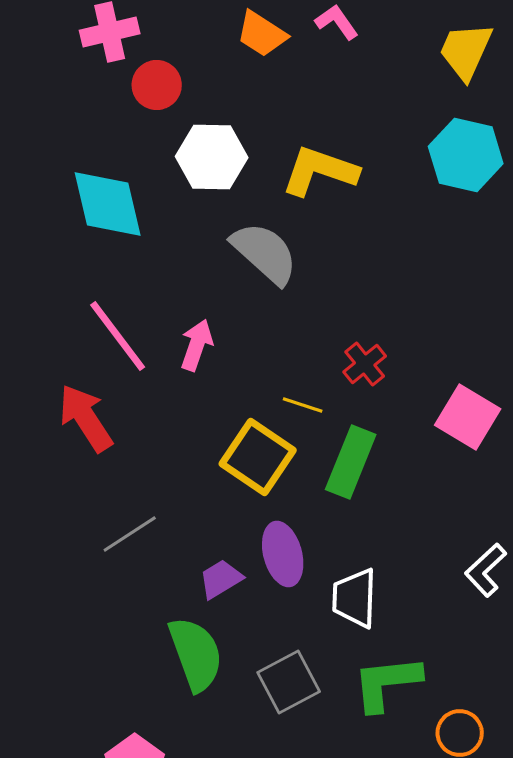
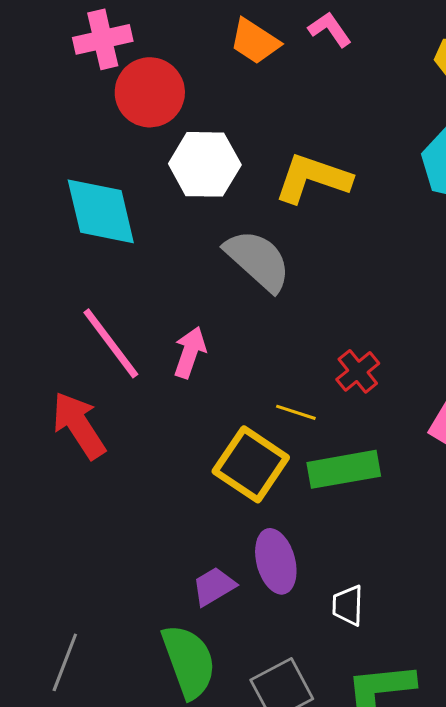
red circle: (157, 85) -> (150, 92), size x1.4
green rectangle: (351, 462) -> (344, 469), turned 58
gray line: (130, 534) -> (65, 662), moved, turned -36
white trapezoid: (355, 598) -> (348, 605), size x0.7

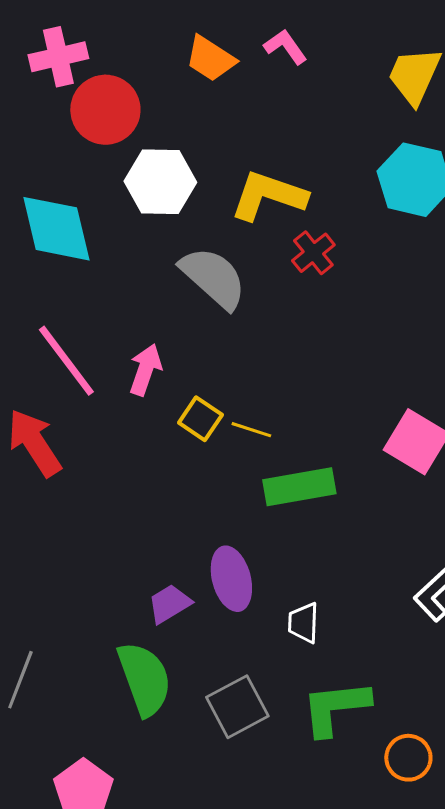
red cross: (358, 371) -> (313, 253), moved
yellow square: (251, 464) -> (200, 419), moved, size x0.6

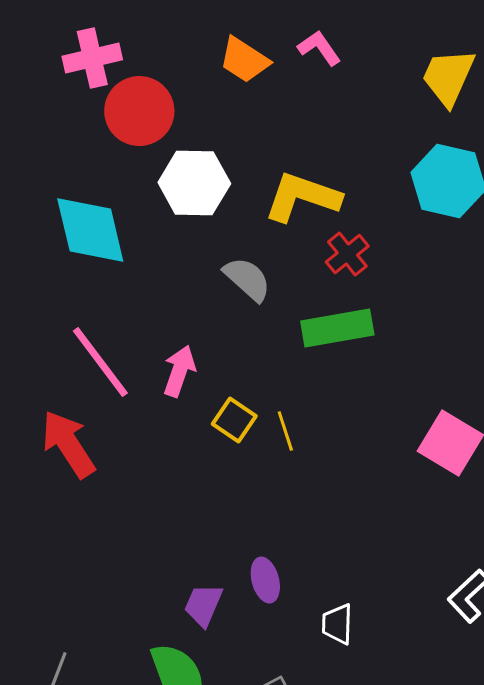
gray semicircle: (213, 278) -> (247, 279), size x0.7
yellow line: (251, 430) -> (285, 431), turned 54
green rectangle: (299, 487) -> (337, 328), moved
purple ellipse: (231, 579) -> (265, 580), size x0.7
purple trapezoid: (169, 604) -> (203, 605), turned -36

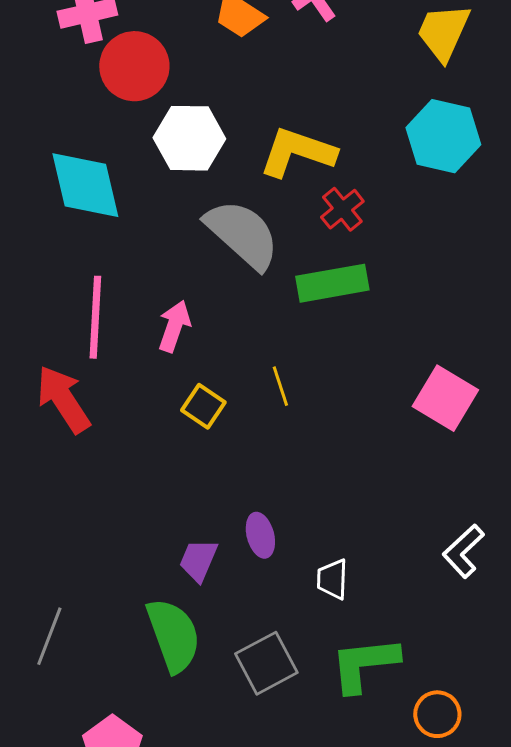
gray semicircle: (247, 279) -> (242, 234), size x1.6
pink line: (100, 362) -> (95, 317), turned 40
yellow square: (234, 420) -> (203, 406), moved

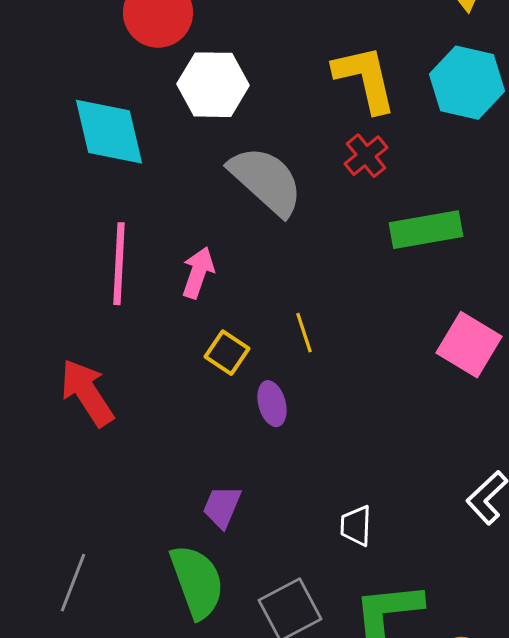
yellow L-shape: (297, 152) -> (365, 79), moved, turned 58
green rectangle: (332, 283) -> (426, 230), moved
red arrow: (63, 399) -> (87, 393), moved
purple ellipse: (260, 535) -> (272, 404), moved

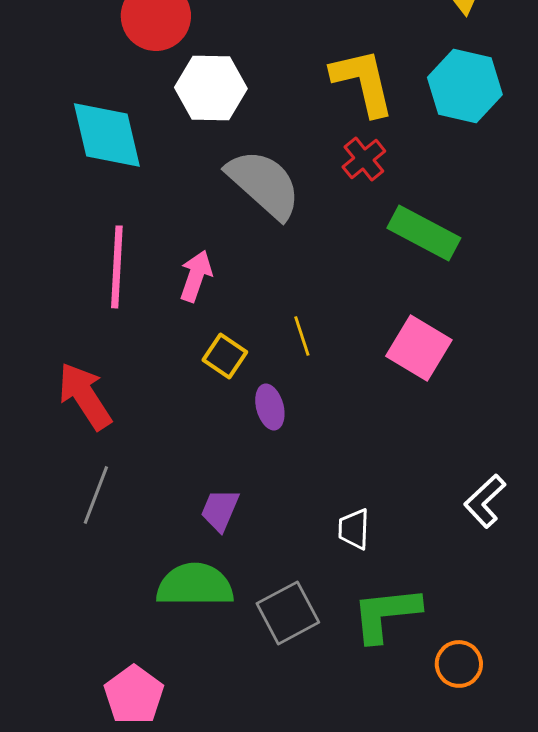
green rectangle: (426, 230) -> (424, 233), turned 38
pink square: (469, 345) -> (419, 348), moved
green semicircle: (197, 582) -> (195, 585), turned -70
gray line: (73, 583) -> (96, 495), moved

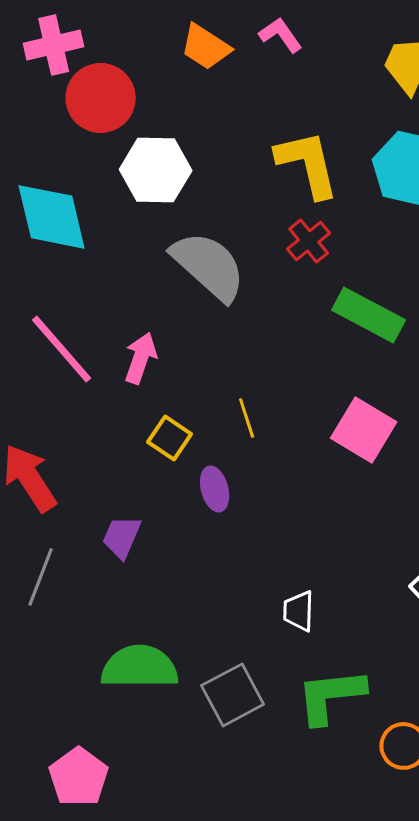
pink line: (117, 267) -> (62, 349), turned -44
purple trapezoid: (220, 510) -> (122, 537), moved

